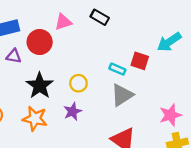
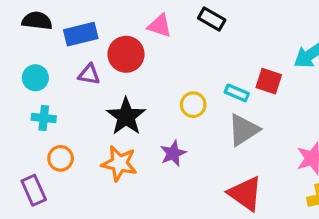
pink triangle: (63, 22) -> (160, 26), turned 36
yellow circle: (78, 83) -> (193, 105), moved

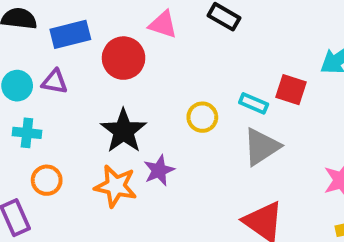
purple triangle: (89, 74) -> (55, 82), moved
purple star: (173, 153) -> (159, 170), moved

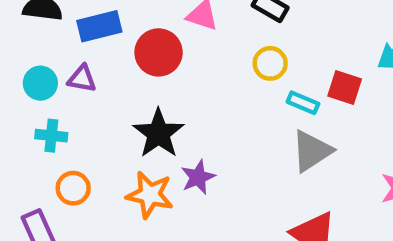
yellow circle: (202, 117) -> (270, 63), moved

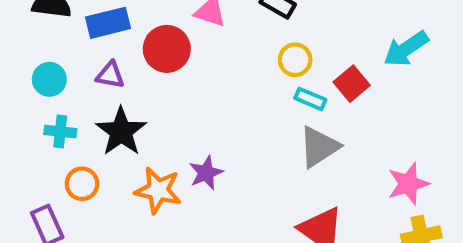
yellow circle: (270, 63) -> (295, 60), moved
purple triangle: (82, 79) -> (110, 75), moved
red square: (345, 87) -> (352, 84), turned 32
black star: (159, 133) -> (121, 132), moved

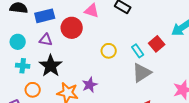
yellow circle: (295, 60) -> (109, 51), moved
cyan rectangle: (310, 99) -> (138, 51), turned 32

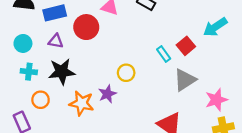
yellow circle: (109, 51) -> (126, 73), moved
black star: (51, 66) -> (62, 72), turned 30
gray triangle: (142, 73) -> (185, 80), moved

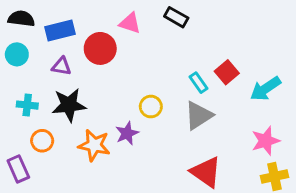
cyan arrow: (215, 27) -> (266, 89), moved
cyan circle: (23, 43) -> (17, 54), moved
gray triangle: (185, 80) -> (199, 115), moved

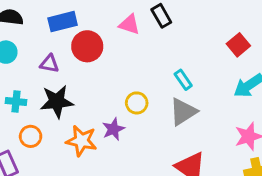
black rectangle: (176, 17) -> (161, 16), turned 30
pink triangle: (130, 23) -> (129, 24), moved
blue rectangle: (60, 31) -> (63, 22), moved
red square: (227, 72) -> (238, 45), moved

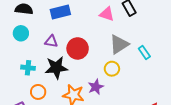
red circle: (87, 46) -> (78, 48), moved
gray triangle: (183, 112) -> (119, 44), moved

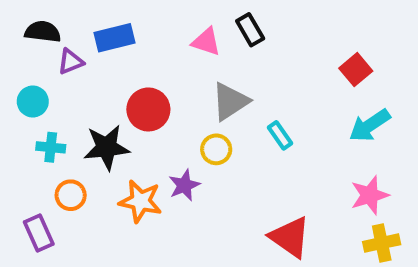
cyan circle: (21, 33) -> (33, 102), moved
purple triangle: (51, 41) -> (71, 62), moved, turned -32
cyan rectangle: (144, 53) -> (280, 135), moved

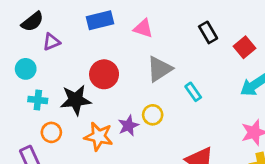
black rectangle: (250, 30) -> (208, 32), moved
black semicircle: (43, 32) -> (32, 22), turned 135
blue rectangle: (114, 38) -> (100, 20), moved
yellow circle: (216, 149) -> (153, 115), moved

